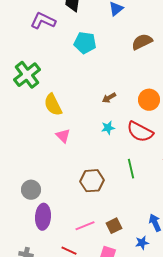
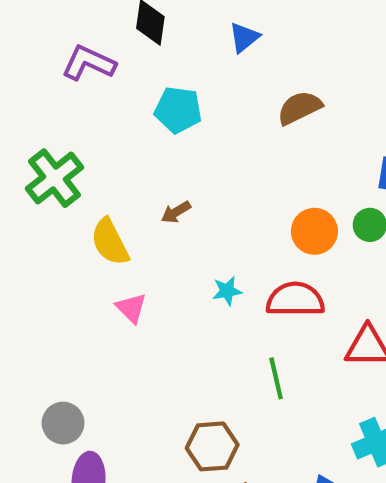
brown arrow: (109, 98) -> (176, 212), moved
red semicircle: (140, 132) -> (295, 299), turned 152
brown hexagon: (92, 181) -> (212, 446), moved

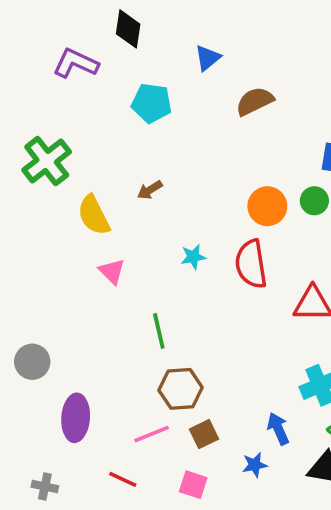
blue triangle: (244, 37) -> (208, 58), moved
red semicircle: (295, 299) -> (251, 264), turned -99
green line: (276, 378) -> (159, 331), moved
gray circle: (63, 423) -> (32, 362), moved

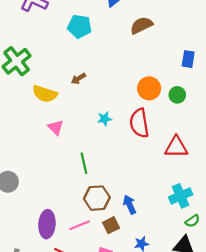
green circle: (314, 201) -> (177, 95), moved
yellow semicircle: (94, 215) -> (45, 94), turned -45
purple ellipse: (76, 418) -> (47, 224), moved
blue arrow: (278, 429) -> (130, 205), moved

